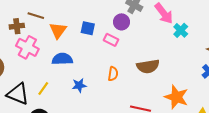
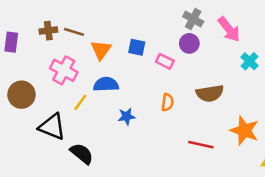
purple circle: (121, 22) -> (189, 43), moved
brown cross: (17, 26) -> (48, 31), moved
cyan cross: (181, 30) -> (250, 61), moved
yellow line: (43, 89) -> (80, 102), moved

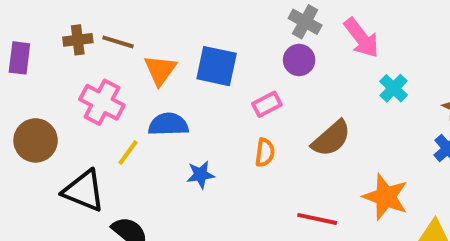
blue square: (137, 47) -> (217, 66), size x1.5
pink rectangle: (165, 61) -> (267, 104), moved, turned -54
brown semicircle: (210, 93) -> (331, 138), turned -32

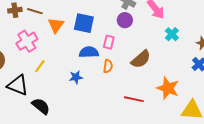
pink cross: (102, 102) -> (27, 41), turned 30
pink rectangle: (267, 104) -> (109, 42), turned -48
blue semicircle: (168, 124) -> (89, 52), moved

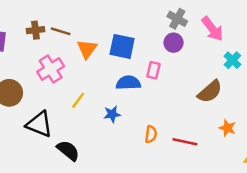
brown semicircle: (141, 59) -> (210, 92), moved
yellow line: (40, 66) -> (78, 100), moved
orange semicircle: (108, 66) -> (151, 134), moved
orange star: (168, 88) -> (227, 128), size x0.6

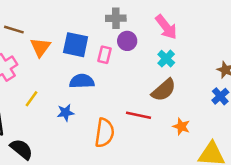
gray cross: (177, 19) -> (116, 18), moved, turned -30
cyan cross: (232, 60) -> (166, 59), moved
pink rectangle: (153, 70) -> (105, 55), moved
orange semicircle: (151, 134) -> (105, 133), size x1.6
red line: (185, 142) -> (138, 115), moved

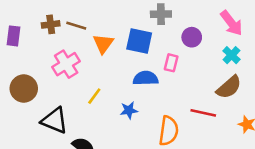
gray cross: (116, 18) -> (161, 14), moved
pink rectangle: (105, 55) -> (171, 63), moved

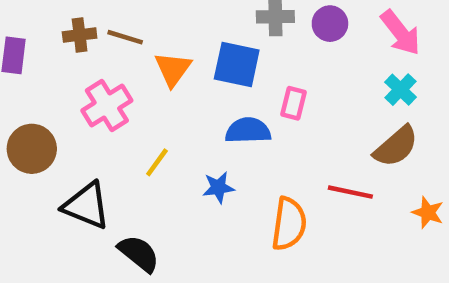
purple circle: (192, 37) -> (330, 24), moved

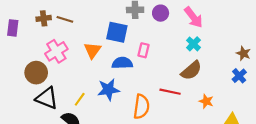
orange triangle: (173, 69) -> (92, 50), moved
brown circle: (32, 149) -> (36, 73), moved
yellow line: (157, 162) -> (80, 99), moved
blue star: (218, 187) -> (108, 90), size x1.5

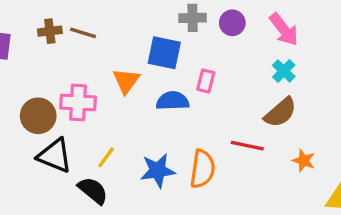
pink cross: (56, 51) -> (78, 103), moved, turned 35
blue star: (108, 90) -> (158, 171), moved

